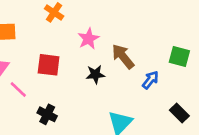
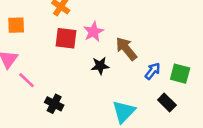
green square: (179, 57) -> (180, 74), moved
red square: (49, 65) -> (66, 38), moved
black rectangle: (179, 113) -> (167, 103), moved

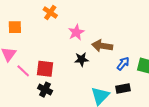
red square: (66, 38) -> (45, 69), moved
brown arrow: (126, 49) -> (102, 46), turned -42
black rectangle: (167, 103) -> (123, 88), moved, turned -56

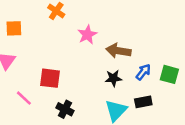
black star: (81, 59) -> (113, 78), moved
pink line: (23, 71) -> (24, 98), moved
black cross: (45, 90) -> (65, 109), moved

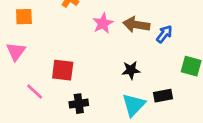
brown arrow: (118, 51) -> (136, 25), moved
blue arrow: (143, 72) -> (164, 34), moved
black cross: (65, 109) -> (79, 104), turned -35

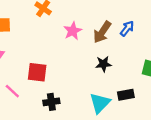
brown arrow: (136, 25) -> (102, 32), turned -65
blue arrow: (164, 34) -> (127, 28), moved
black star: (131, 70) -> (103, 64), moved

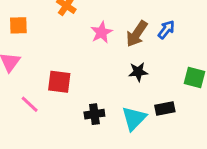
black cross: (51, 102) -> (94, 114), moved

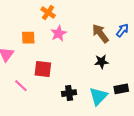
orange square: (18, 25) -> (28, 38), moved
pink star: (101, 32) -> (59, 33), moved
brown arrow: (137, 34) -> (100, 33), turned 108

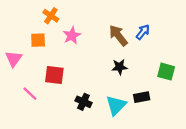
orange cross: (48, 13) -> (51, 16), moved
black cross: (69, 93) -> (83, 102), turned 32

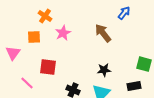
blue arrow: (143, 32) -> (124, 13), moved
black star: (120, 67) -> (104, 70), moved
black rectangle: (142, 97) -> (134, 86), moved

